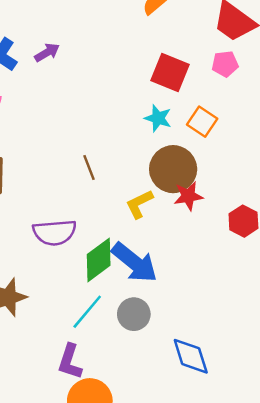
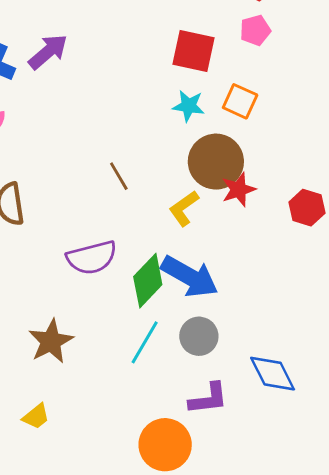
purple arrow: (47, 52) -> (48, 52), size x1.4
purple L-shape: (70, 362) -> (208, 399), moved, turned -105

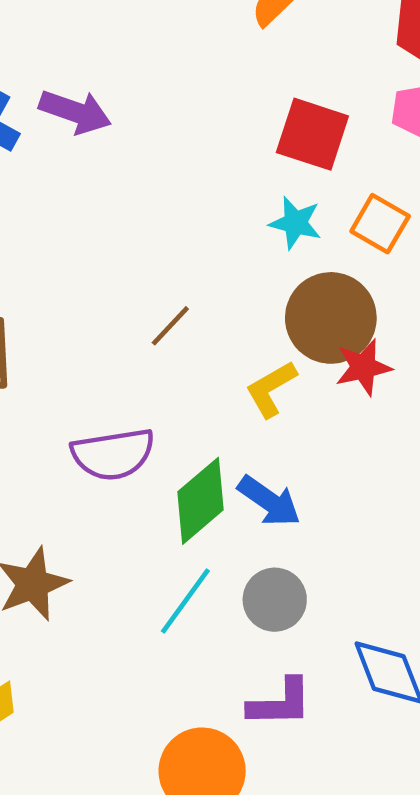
purple arrow: (48, 52) -> (75, 112), turned 54
brown line: (119, 176) -> (170, 326), turned 68
blue arrow: (190, 277) -> (269, 501), size x0.7

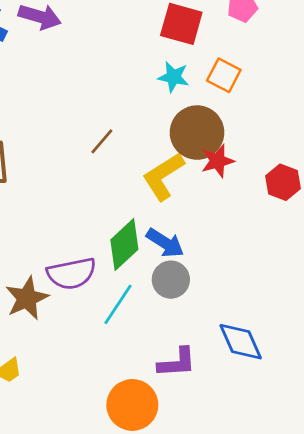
yellow L-shape: (271, 389) -> (163, 176), size x1.4
purple semicircle: (113, 454) -> (72, 273), moved
gray circle: (275, 600) -> (171, 280), moved

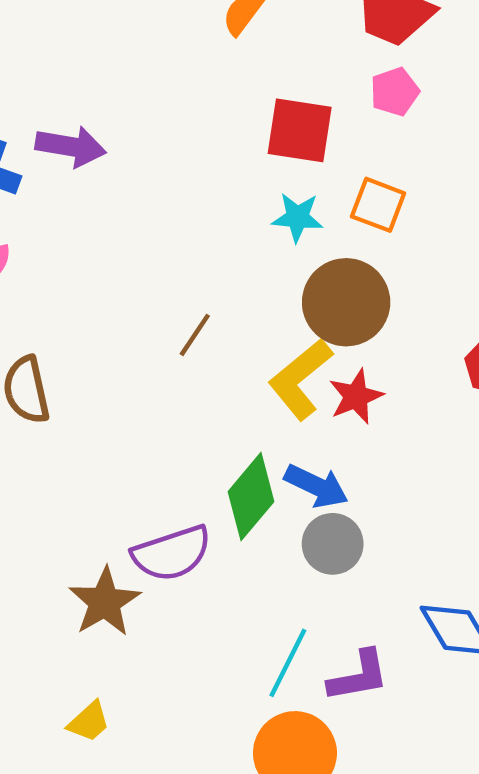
red star: (218, 161) -> (356, 396), moved
cyan line: (118, 304) -> (288, 663), moved

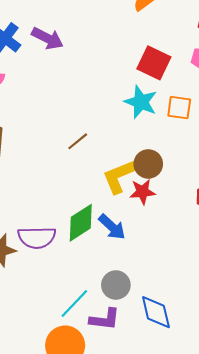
orange square: (378, 205) -> (179, 108), turned -30
cyan star: (297, 217) -> (141, 102), size x1.4
brown circle: (346, 302) -> (148, 164), moved, size x0.7
gray circle: (333, 544) -> (116, 285), moved

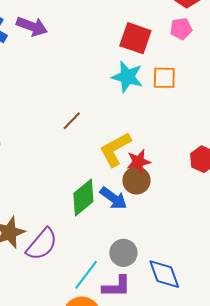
brown circle: (148, 164) -> (136, 180), moved
purple semicircle: (37, 237) -> (42, 244), moved, turned -42

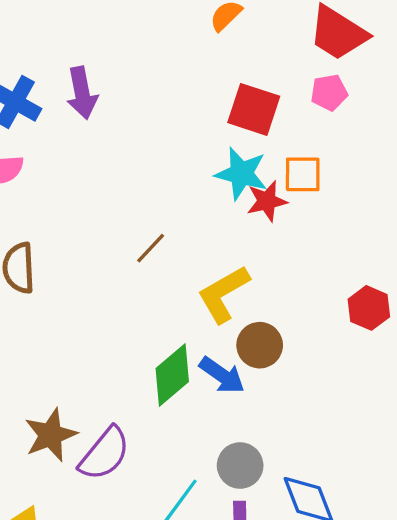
purple arrow: (32, 26) -> (82, 93), turned 60
red star: (139, 162) -> (267, 201), moved

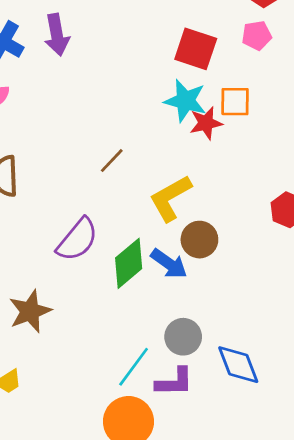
purple semicircle: (105, 454) -> (77, 240), moved

